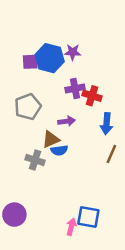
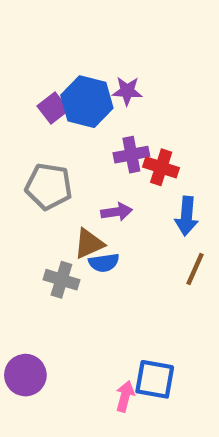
purple square: (30, 62) -> (53, 108), turned -35
gray pentagon: (28, 107) -> (49, 186), turned 30

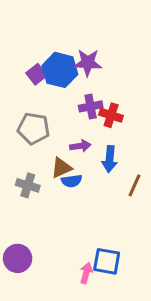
purple star: (127, 91) -> (88, 63), size x1.4
blue arrow: (187, 216) -> (110, 159), moved
gray cross: (61, 280) -> (28, 185), moved

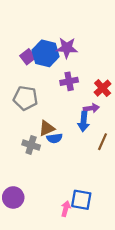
red cross: (111, 115) -> (103, 88), moved, turned 30
purple arrow: (80, 146) -> (91, 108), moved
gray cross: (28, 185) -> (31, 145), moved

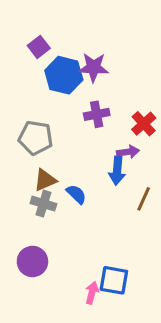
purple square: (28, 57) -> (39, 47), moved
brown triangle: (47, 128) -> (45, 180), moved
blue semicircle: (55, 138) -> (76, 194), turned -128
purple circle: (13, 197) -> (32, 261), moved

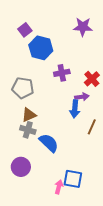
purple star: (94, 67) -> (83, 27), moved
blue semicircle: (76, 194) -> (49, 143), moved, size x1.5

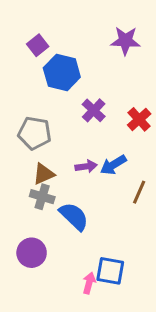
purple cross: (62, 73) -> (94, 110), turned -35
purple arrow: (82, 97) -> (86, 166), moved
blue arrow: (75, 109) -> (113, 165), turned 54

